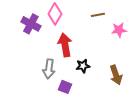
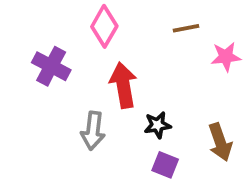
purple cross: (31, 24) -> (51, 66), moved
purple square: (65, 87) -> (165, 165), moved

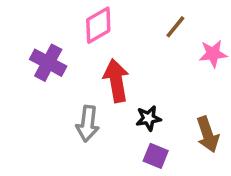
pink diamond: (104, 26) -> (98, 25), turned 30
brown line: (186, 28) -> (175, 27), turned -40

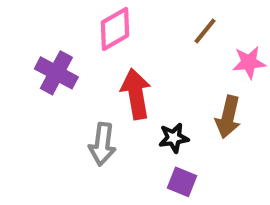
brown arrow: (208, 134) -> (228, 117), moved, turned 32

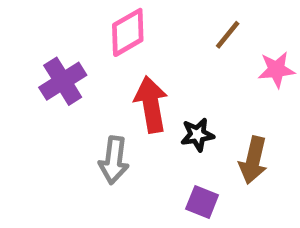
purple cross: (56, 73) -> (63, 81), turned 30
brown arrow: (228, 117) -> (253, 160), moved
black star: (174, 138) -> (197, 135), moved

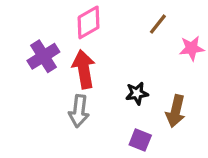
red arrow: (151, 104) -> (84, 69), moved

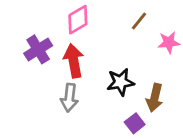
black star: (137, 93) -> (121, 82), size x1.4
purple square: (140, 140) -> (135, 123), moved, turned 30

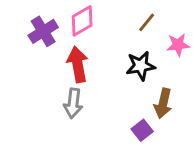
purple cross: (38, 49) -> (43, 31), moved
black star: (121, 82) -> (141, 66), moved

